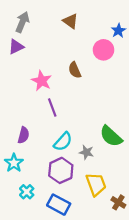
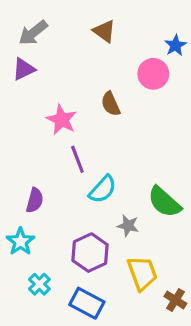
gray arrow: (22, 22) -> (33, 33), turned -150
cyan semicircle: (63, 142) -> (103, 189), moved

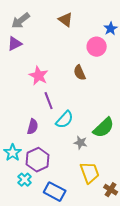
brown semicircle: (111, 104) -> (80, 73), moved
purple semicircle: (35, 200) -> (33, 127), moved
green semicircle: (164, 202) -> (104, 128), turned -85
purple hexagon: (90, 253) -> (38, 160), moved

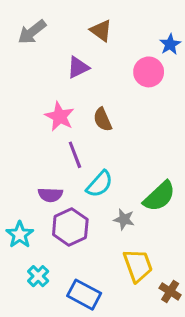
purple triangle: (15, 44) -> (78, 67), moved
brown semicircle: (80, 73) -> (103, 120), moved
purple semicircle: (33, 127) -> (50, 195), turned 77
purple hexagon: (38, 160) -> (70, 227), moved

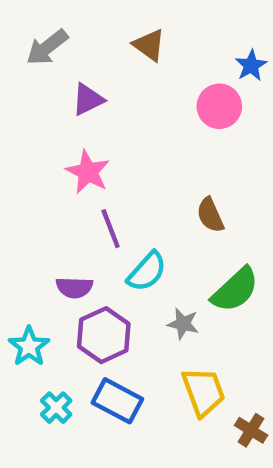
purple triangle: (78, 67) -> (88, 99), moved
brown semicircle: (103, 120) -> (210, 215), moved
blue rectangle: (84, 295) -> (117, 401), moved

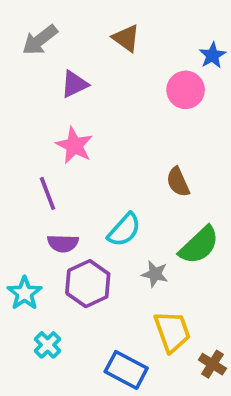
purple line: (111, 229) -> (48, 193), moved
blue rectangle: (117, 401) -> (126, 370), moved

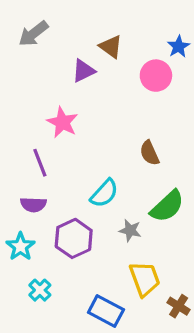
brown triangle: (126, 38) -> (111, 47), moved
purple triangle: (74, 84) -> (83, 71), moved
purple semicircle: (63, 243) -> (33, 205), moved

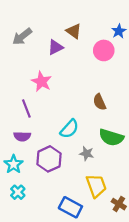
gray arrow: (33, 34) -> (22, 37), moved
green semicircle: (167, 206) -> (111, 137), turned 60
cyan cross: (40, 290) -> (18, 192), moved

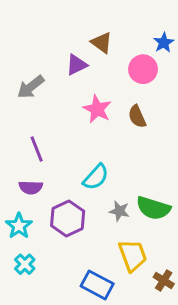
gray arrow: (22, 37) -> (31, 87), moved
pink star: (41, 82) -> (97, 109), moved
brown semicircle: (99, 102) -> (137, 116), moved
green semicircle: (111, 137) -> (153, 208), moved

